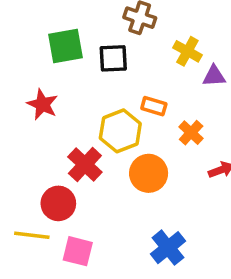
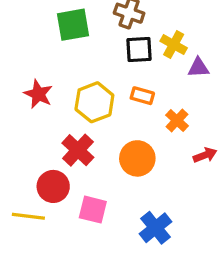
green square: (65, 46) -> (73, 25), moved
black square: (113, 58) -> (139, 49), moved
yellow hexagon: (120, 131) -> (94, 102), moved
pink square: (78, 251) -> (93, 210), moved

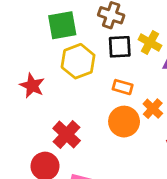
yellow hexagon: (94, 102) -> (78, 61), moved
orange circle: (137, 158) -> (124, 122), moved

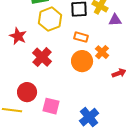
red cross: (67, 134) -> (42, 57), moved

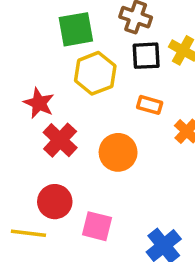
red cross: (42, 57) -> (60, 140), moved
orange circle: (82, 61) -> (118, 152), moved

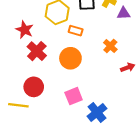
orange rectangle: (150, 105) -> (76, 31), moved
pink square: (97, 226) -> (74, 96), moved, turned -36

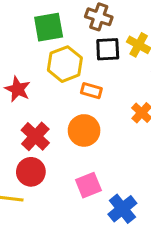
red cross: (37, 51) -> (35, 136), moved

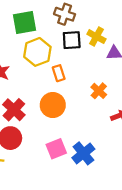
orange rectangle: (91, 91) -> (59, 73), turned 56
blue cross: (122, 209) -> (83, 153), moved

